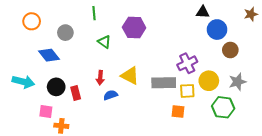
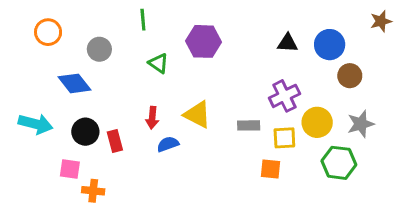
black triangle: (203, 12) -> (288, 43), moved
gray rectangle: (164, 83) -> (249, 125), size x0.6

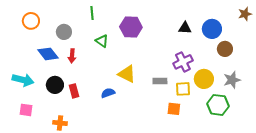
red arrow: (152, 118) -> (72, 56), moved
pink square: (70, 169) -> (26, 110), moved

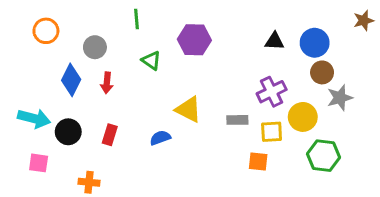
brown circle: (225, 49) -> (322, 72), moved
blue diamond: (48, 54) -> (71, 80), turned 65
gray star: (232, 80) -> (340, 98), moved
black circle: (55, 85) -> (68, 132), moved
red rectangle: (74, 91) -> (110, 135), turned 32

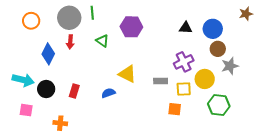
gray circle: (95, 47) -> (69, 18), moved, size x1.5
red arrow: (107, 83) -> (70, 42), moved

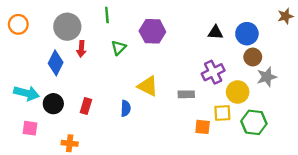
gray circle: (69, 18) -> (67, 27), moved
orange circle: (31, 21) -> (18, 24), moved
green triangle: (102, 41) -> (119, 48), turned 40
yellow square: (184, 89) -> (222, 113), moved
blue semicircle: (108, 93) -> (126, 108), turned 112

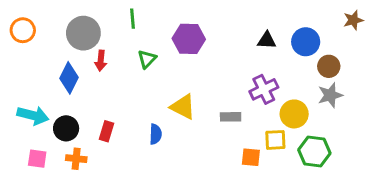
brown circle: (253, 57) -> (329, 66), moved
orange cross: (70, 143) -> (76, 159), moved

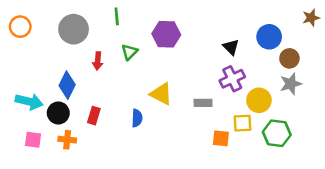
black triangle: (267, 40) -> (231, 47), moved, turned 42
red arrow: (101, 61) -> (98, 61), moved
blue diamond: (69, 78) -> (67, 85), moved

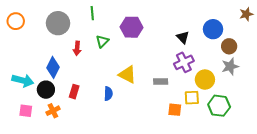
orange cross: (67, 140) -> (53, 111), turned -32

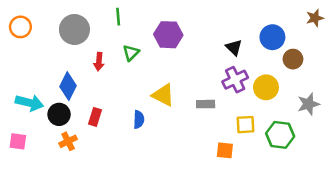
gray star: (230, 66) -> (308, 104), moved
yellow circle: (205, 80) -> (266, 87), moved
orange square: (175, 110) -> (225, 150), moved
pink square: (26, 111) -> (18, 141), moved

